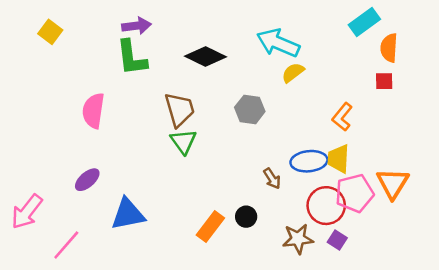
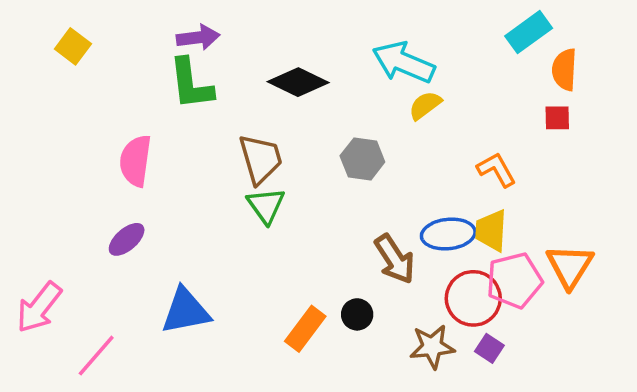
orange L-shape: (342, 117) -> (497, 170), turned 112
brown arrow: (272, 178) -> (395, 259), size x1.6
purple ellipse: (87, 180) -> (127, 239), moved

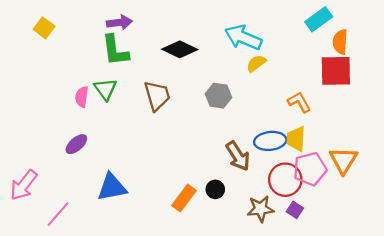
red square: (557, 118) -> (336, 71), size x2.0
pink semicircle: (136, 161) -> (82, 97), size x0.7
green triangle: (266, 205) -> (105, 89), moved

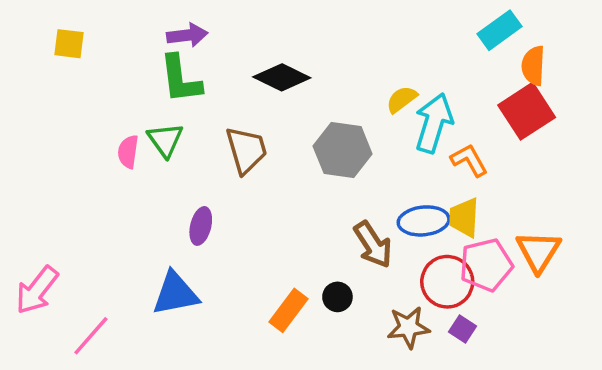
yellow square: (44, 28) -> (69, 44), turned -30
cyan arrow: (243, 38) -> (434, 123), moved, turned 84
red square: (336, 71) -> (527, 111), turned -32
gray hexagon: (219, 96) -> (343, 150), size x1.4
purple ellipse: (76, 144) -> (201, 226), moved, turned -35

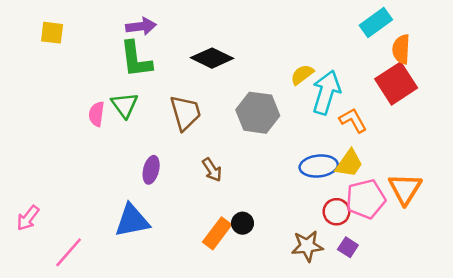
yellow trapezoid: (464, 218) -> (349, 163), turned -148
brown arrow: (373, 245) -> (212, 170), moved, size x0.7
red circle: (447, 282) -> (336, 212), size x0.7
pink arrow: (37, 290) -> (28, 218), size x0.7
black circle: (337, 297) -> (243, 223), moved

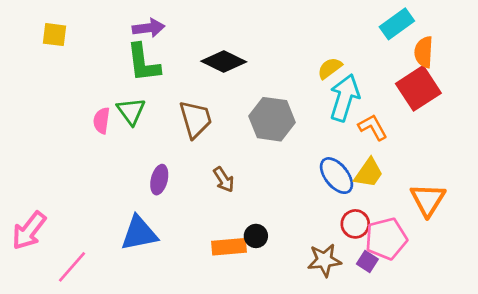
yellow semicircle: (302, 75) -> (330, 68), moved
blue ellipse: (319, 166) -> (336, 176), turned 57
pink pentagon: (366, 199) -> (386, 239), moved
pink arrow: (28, 218) -> (29, 231), size x1.4
orange rectangle: (217, 233) -> (229, 247), turned 48

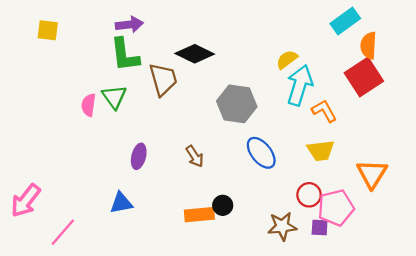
brown trapezoid: (196, 119) -> (163, 79), moved
yellow trapezoid: (369, 173) -> (321, 150), turned 48
blue ellipse: (336, 176) -> (261, 153), moved
blue triangle: (139, 233) -> (121, 203), size x0.7
purple square: (367, 261) -> (320, 227), turned -30

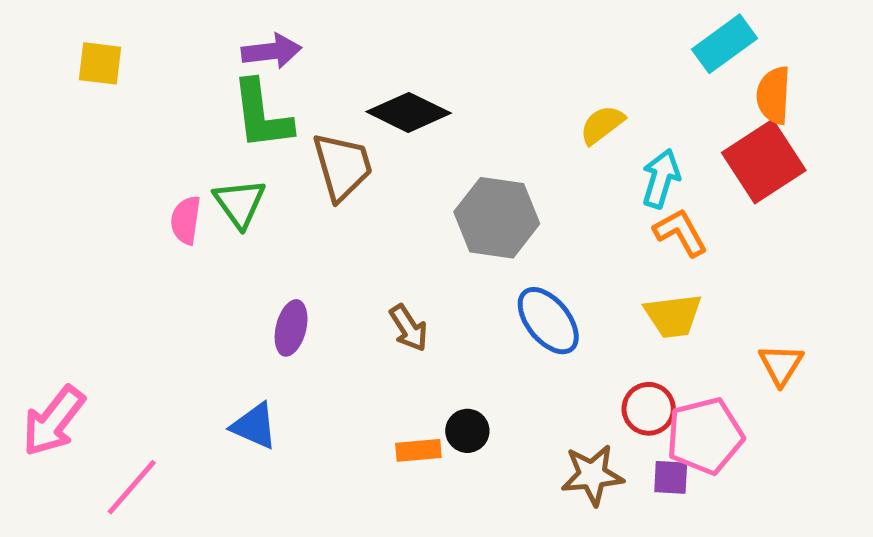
cyan arrow: (300, 85) -> (661, 179), moved, size x0.7
orange triangle: (372, 174) -> (781, 365), size x0.7
blue triangle: (121, 203) -> (254, 426), turned 35
orange rectangle: (199, 215) -> (418, 450), size x0.7

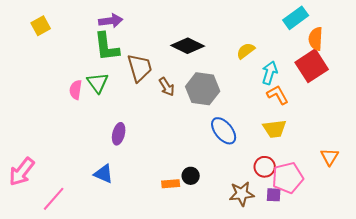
yellow square: (100, 63) -> (41, 26), turned -36
black diamond: (409, 112) -> (188, 46), moved
brown arrow: (409, 328) -> (167, 87), moved
orange triangle: (781, 365) -> (330, 157), moved

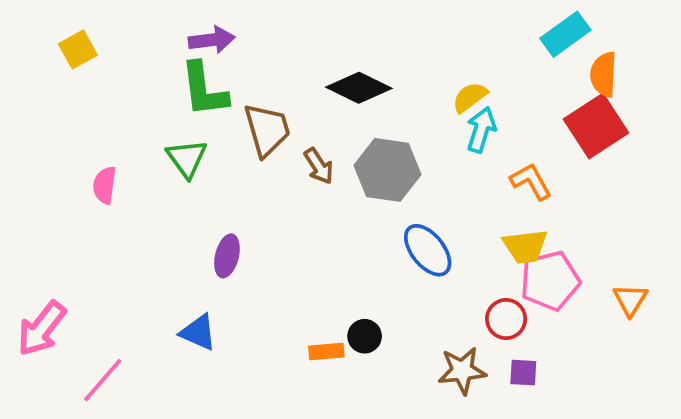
cyan arrow: (270, 73) -> (481, 130), moved
pink semicircle: (76, 90) -> (105, 185), moved
pink pentagon: (288, 178) -> (550, 281), moved

